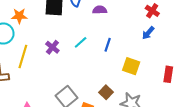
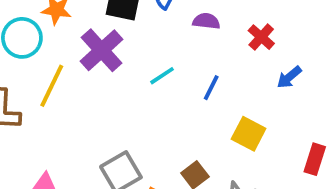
red cross: (152, 11) -> (261, 37), moved
purple cross: (52, 47) -> (102, 50), moved, size x1.6

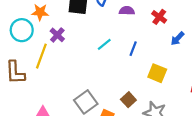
purple cross: (102, 50) -> (57, 35), moved, size x0.6

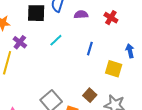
blue arrow: (177, 38) -> (130, 51), moved, turned 128
cyan line: (104, 44) -> (56, 40), moved

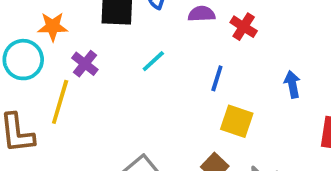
red cross: (111, 18) -> (244, 27), moved
yellow square: (114, 69) -> (237, 121), moved

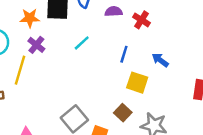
orange star: (53, 27) -> (30, 18), moved
blue arrow: (292, 84) -> (160, 60), moved, turned -42

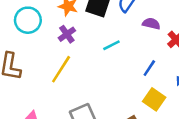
yellow line: (20, 70) -> (61, 69), moved

